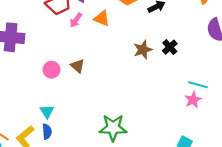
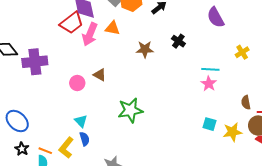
pink arrow: (76, 20) -> (90, 34), size x1.6
brown star: (143, 50) -> (145, 49), moved, turned 30
green star: (113, 128) -> (130, 110), moved

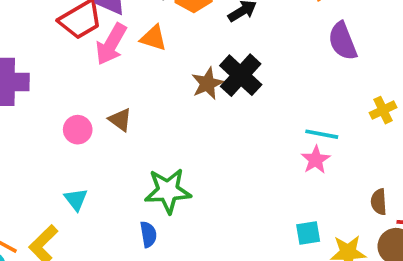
black cross: (178, 41) -> (241, 75), moved, size x1.6
brown star: (145, 49) -> (207, 83), turned -30
cyan square: (209, 124) -> (308, 233), turned -32
blue semicircle: (85, 139) -> (148, 234), moved

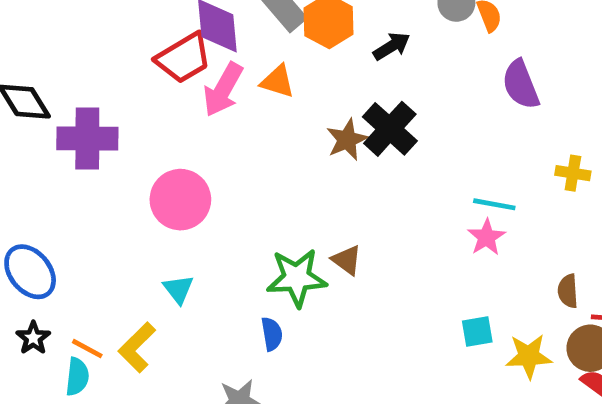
yellow cross: (383, 110) -> (573, 173), turned 35
brown triangle: (120, 120) -> (347, 260), moved
pink circle: (78, 130) -> (180, 200), size x1.6

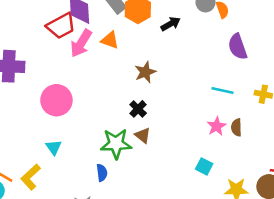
black cross: (390, 129) -> (138, 109), moved, size x0.6
cyan line: (494, 204) -> (222, 90), moved
brown semicircle: (568, 291) -> (236, 127), moved
cyan square: (477, 331) -> (204, 166), moved, turned 35

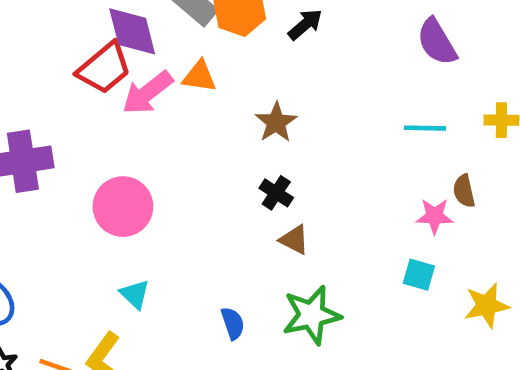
pink arrow: (81, 43) -> (148, 93), turned 32
pink star: (217, 126) -> (434, 216), moved, turned -30
green star: (116, 144) -> (312, 315), moved

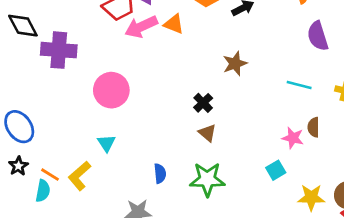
brown star: (276, 122) -> (235, 64), moved
cyan square: (419, 275) -> (276, 170), turned 30

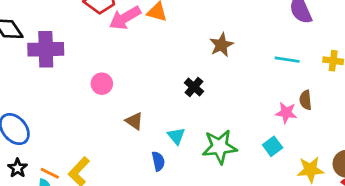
pink circle: (111, 90) -> (102, 84), size x0.6
brown triangle: (207, 133) -> (134, 121), moved
cyan triangle: (106, 143) -> (176, 136), moved
green star: (207, 179) -> (220, 147), moved

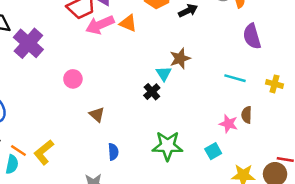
purple cross: (46, 49) -> (28, 43), turned 36
cyan triangle: (176, 136) -> (164, 74), moved

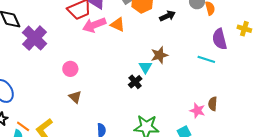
cyan line: (235, 78) -> (206, 59), moved
yellow cross: (274, 84) -> (244, 29), moved
brown triangle: (97, 115) -> (75, 97), moved

